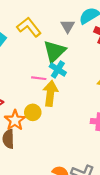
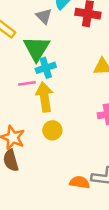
cyan cross: (58, 69) -> (46, 68), turned -35
yellow circle: (33, 112) -> (52, 130), moved

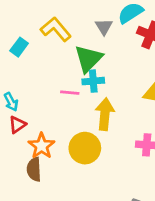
yellow arrow: (44, 97) -> (105, 114), moved
yellow circle: (52, 130) -> (85, 148), size x1.5

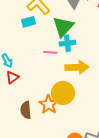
cyan rectangle: (19, 47) -> (29, 22), moved, turned 40
yellow arrow: (105, 114) -> (77, 67), turned 85
orange star: (41, 146) -> (49, 104), moved

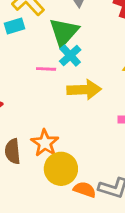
cyan cross: (67, 43) -> (70, 55), turned -35
yellow circle: (63, 93) -> (61, 169), moved

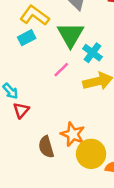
cyan cross: (70, 55) -> (92, 53), moved
pink line: (46, 69) -> (61, 70), turned -36

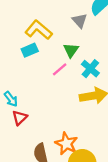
green triangle: (71, 35) -> (71, 50), size x0.6
pink line: (61, 70) -> (60, 69), moved

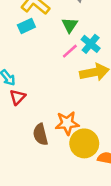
pink line: (60, 69) -> (70, 51), moved
orange star: (66, 144) -> (67, 123), turned -30

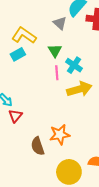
pink line: (70, 51) -> (57, 73), turned -48
yellow circle: (84, 143) -> (69, 172), moved

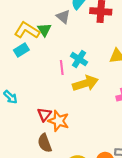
green triangle: (55, 51) -> (44, 30), moved
red triangle: (15, 116) -> (44, 114), moved
orange star: (60, 135) -> (59, 121), moved, turned 30

